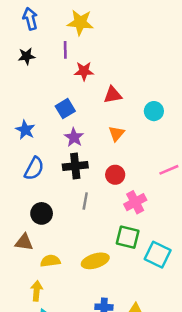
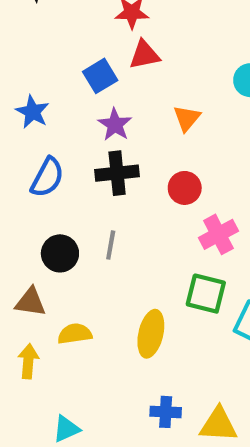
red triangle: (113, 95) -> (145, 55), moved
gray line: (85, 201) -> (111, 245), moved
yellow ellipse: (95, 261) -> (151, 334), turned -60
yellow arrow: (37, 291) -> (28, 361), moved

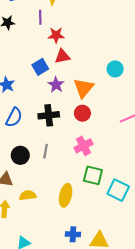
orange triangle: (187, 118) -> (83, 88), size x1.5
purple star: (115, 125) -> (56, 85), moved
red circle: (185, 188) -> (82, 113), moved
pink cross: (218, 234) -> (83, 146), moved

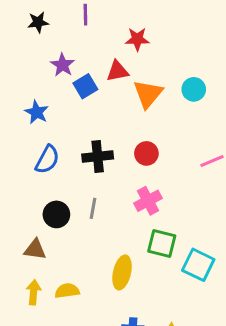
red star: (56, 35) -> (137, 39), moved
purple star: (56, 85) -> (63, 65), moved
orange triangle: (83, 88) -> (148, 94), moved
yellow semicircle: (28, 195) -> (67, 291), moved

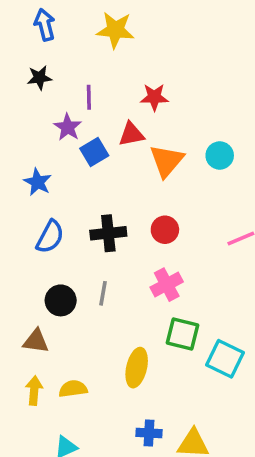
purple line: (85, 15) -> (89, 97), moved

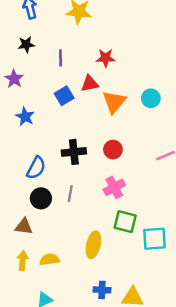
purple star: (68, 127) -> (14, 79), moved
blue semicircle: (50, 237) -> (36, 168), moved
cyan square: (225, 359) -> (154, 239), turned -30

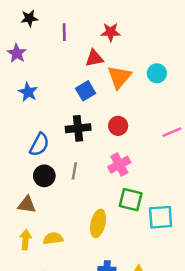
blue square: (64, 96) -> (86, 91), moved

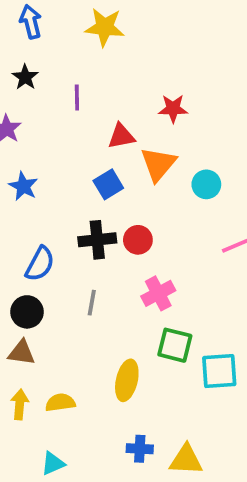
black star: (29, 18) -> (25, 77), turned -30
red star: (111, 32) -> (173, 109), moved
cyan circle: (157, 73) -> (206, 184), moved
red circle: (118, 126) -> (138, 240), moved
black circle: (44, 176) -> (27, 312), moved

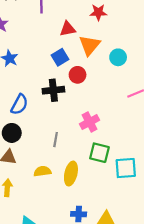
red circle: (138, 240) -> (78, 75), moved
gray line: (92, 303) -> (56, 140), moved
yellow semicircle: (60, 402) -> (42, 171), moved

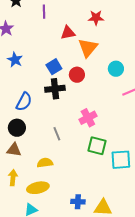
blue square: (60, 57) -> (54, 67), moved
cyan circle: (118, 57) -> (116, 69), moved
gray line: (56, 140) -> (57, 134), turned -32
yellow ellipse: (71, 174) -> (38, 188), moved, turned 65

